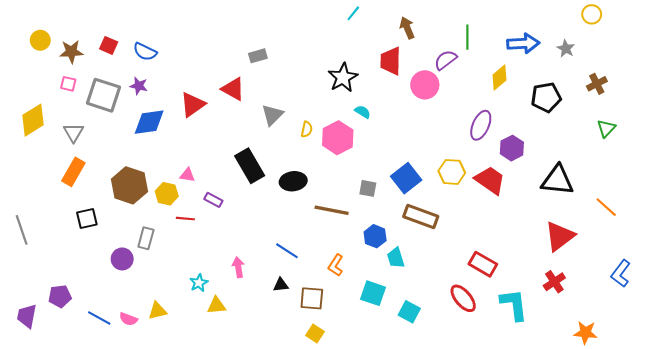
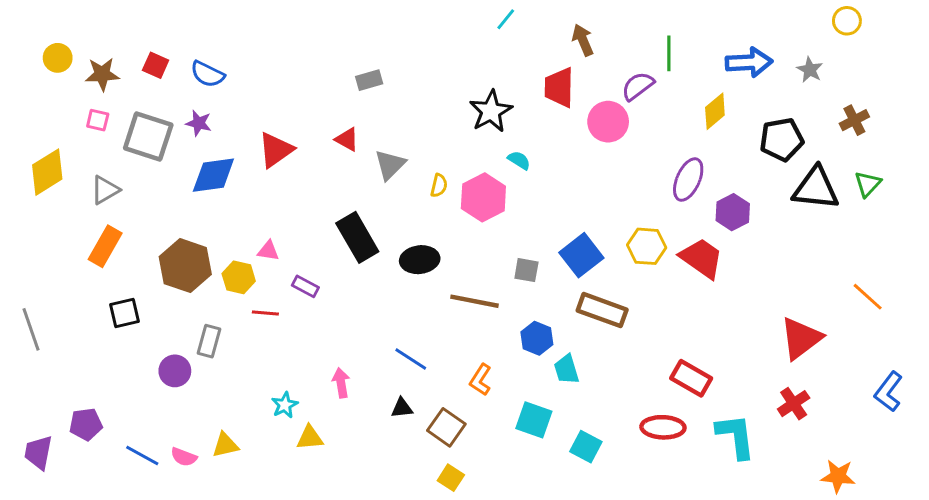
red triangle: (233, 89) -> (347, 139), moved, size x0.7
gray triangle: (73, 133) -> (105, 190), turned 30
black triangle: (557, 180) -> (816, 188), moved
brown square: (312, 298) -> (446, 427), turned 30
red ellipse: (463, 298) -> (663, 427), turned -48

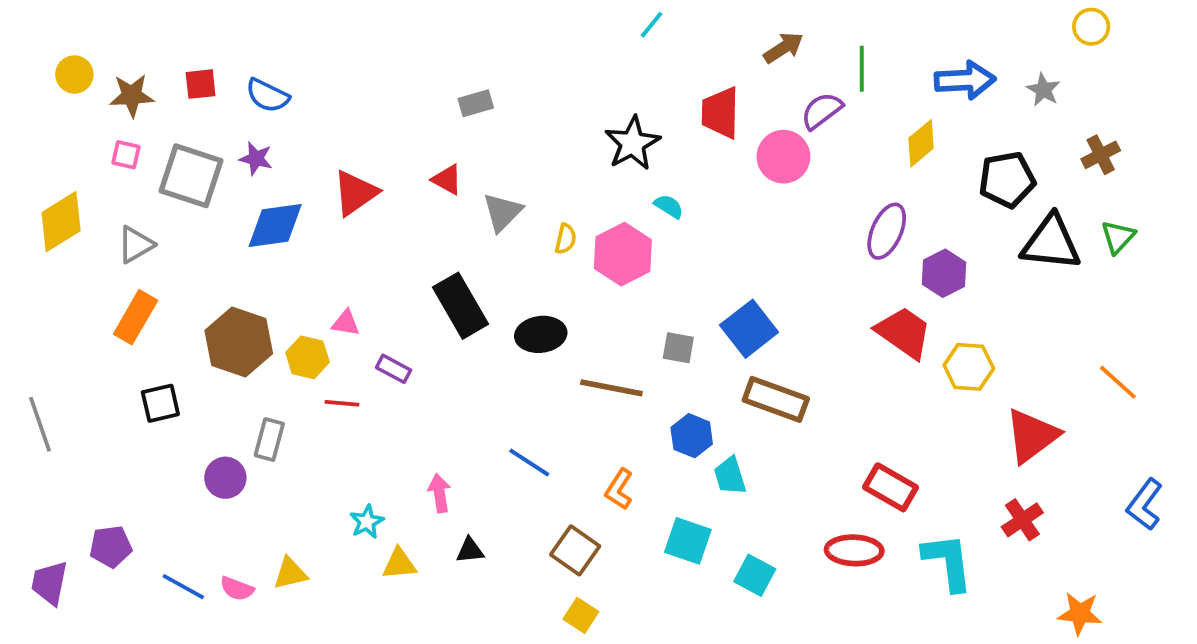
brown arrow: (583, 40) -> (783, 48), moved, turned 80
red square: (156, 65) -> (201, 84), turned -30
yellow hexagon: (647, 246) -> (969, 367), moved
black triangle: (402, 408) -> (470, 550), moved

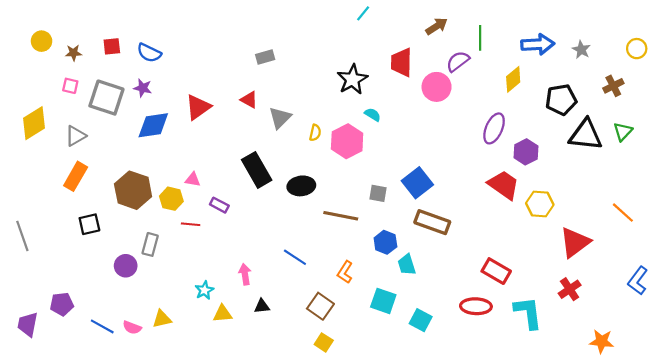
yellow circle: (1091, 27) -> (637, 49), moved
brown star: (132, 96) -> (73, 53), size x0.7

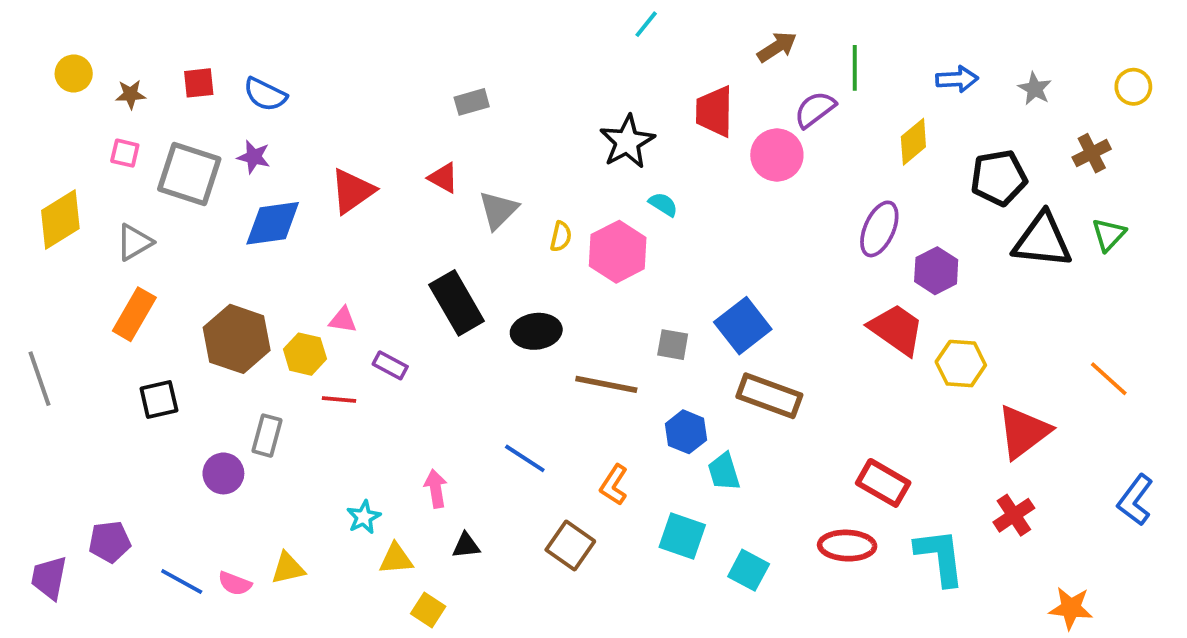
blue arrow: (538, 44) -> (957, 79), size x0.7
gray line: (22, 236) -> (40, 379), moved
yellow square: (324, 342) -> (428, 610), moved

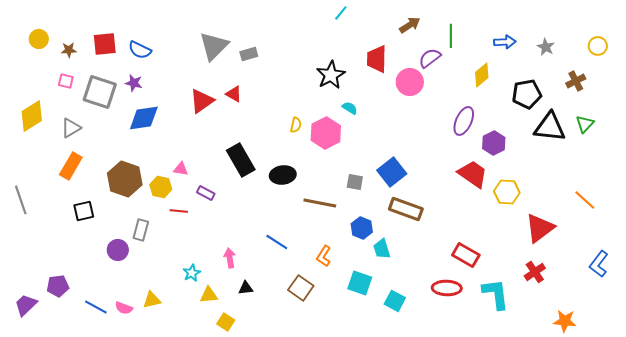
red square: (199, 83) -> (105, 44), size x1.4
red triangle: (352, 191) -> (202, 101), moved
gray triangle: (498, 210) -> (214, 46), moved, size x1.4
purple trapezoid: (49, 578) -> (26, 305), turned 35

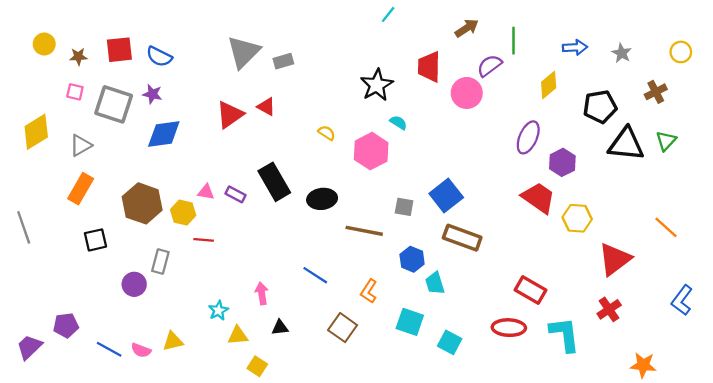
yellow semicircle: (296, 125) -> (327, 133), moved, turned -70
purple rectangle: (206, 193) -> (236, 194), moved

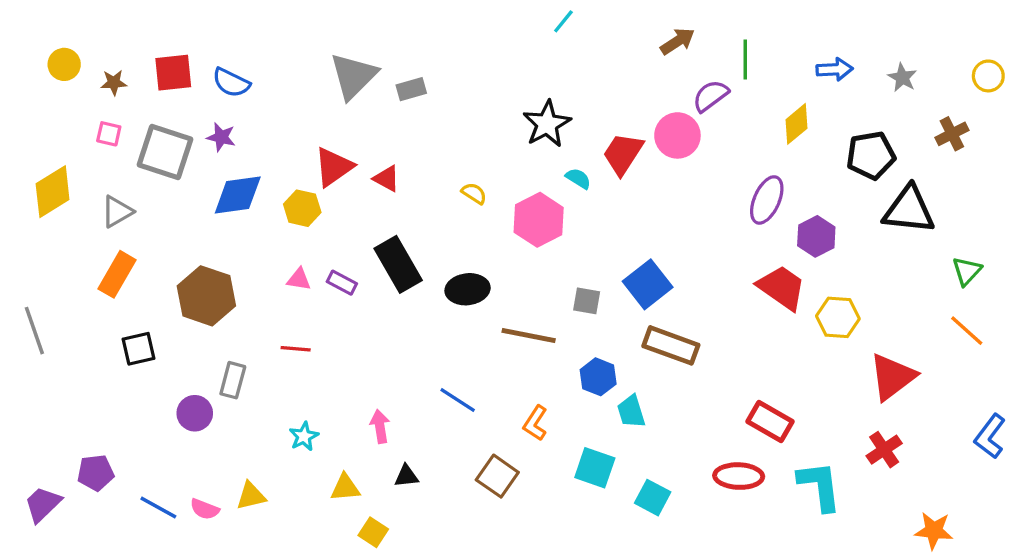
red trapezoid: (429, 67) -> (623, 154), moved, turned 32
red triangle: (266, 107) -> (387, 178), moved
green triangle: (666, 141) -> (967, 271), moved
yellow hexagon: (183, 213) -> (302, 208), moved
cyan star: (218, 310) -> (304, 436), moved

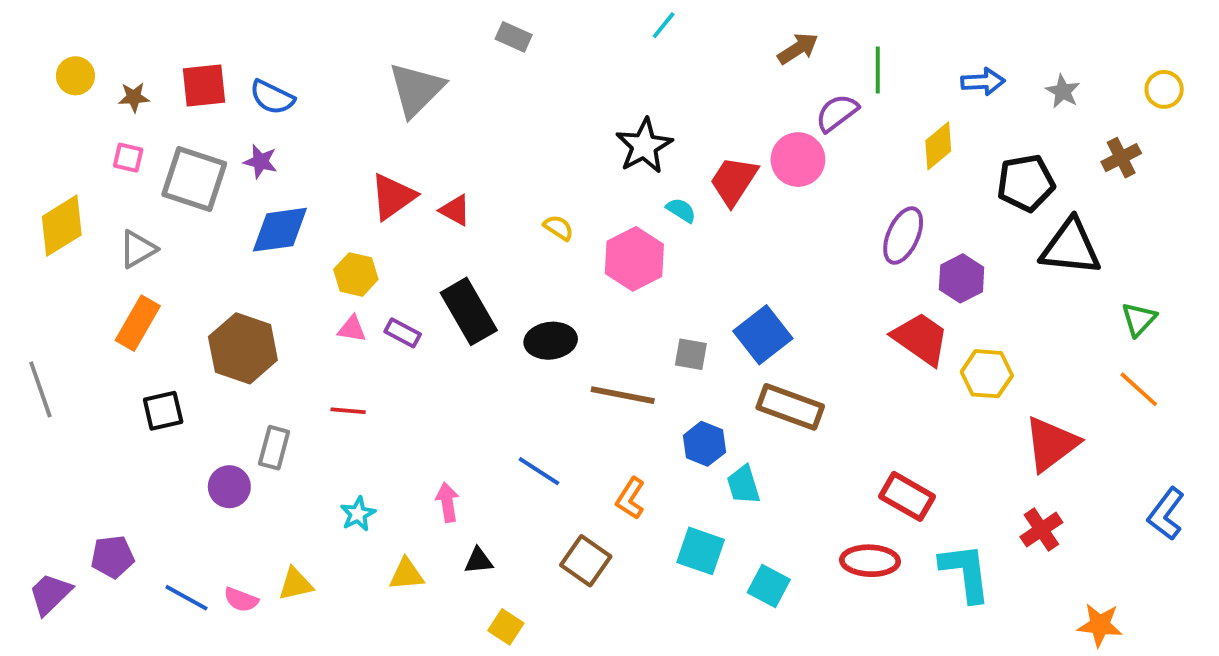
gray rectangle: (411, 89) -> (514, 37), moved, turned 40
yellow hexagon: (302, 208) -> (356, 274), moved
yellow square: (373, 532) -> (506, 627), moved

